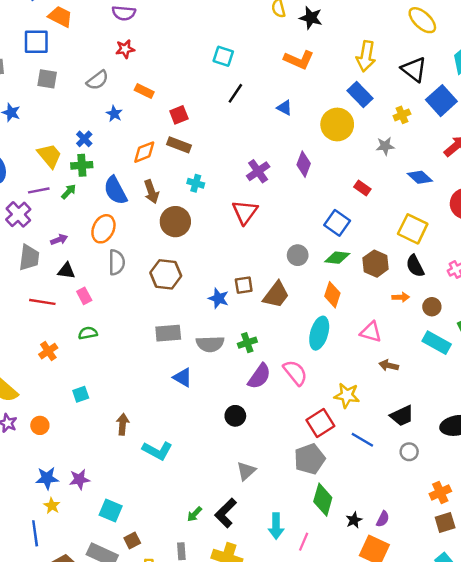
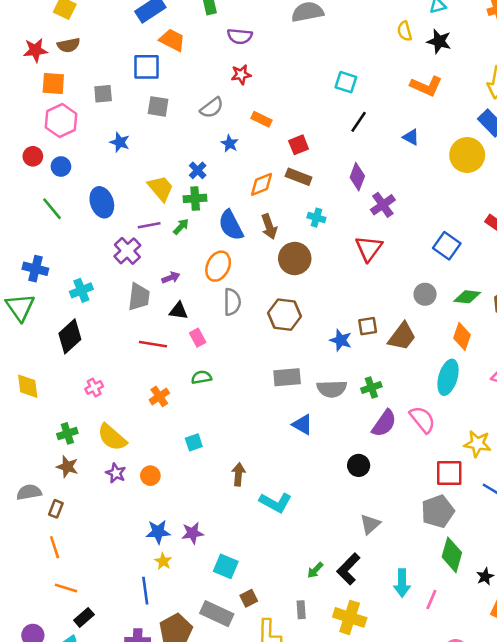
purple diamond: (304, 164) -> (357, 177), moved
blue square: (337, 223) -> (447, 246), moved
red square: (320, 423) -> (449, 473), turned 32

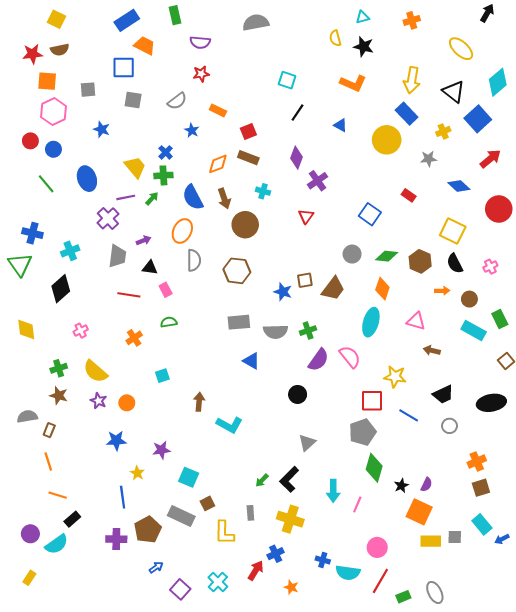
red triangle: (369, 248) -> (306, 216), size x0.7
blue star: (158, 532) -> (116, 441), moved

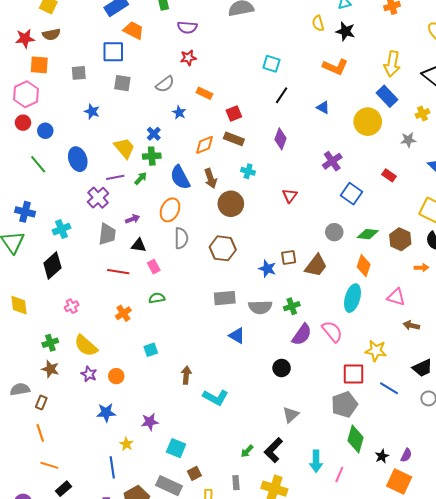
pink hexagon: (53, 112) -> (26, 94), moved
purple cross: (317, 181) -> (332, 161), moved

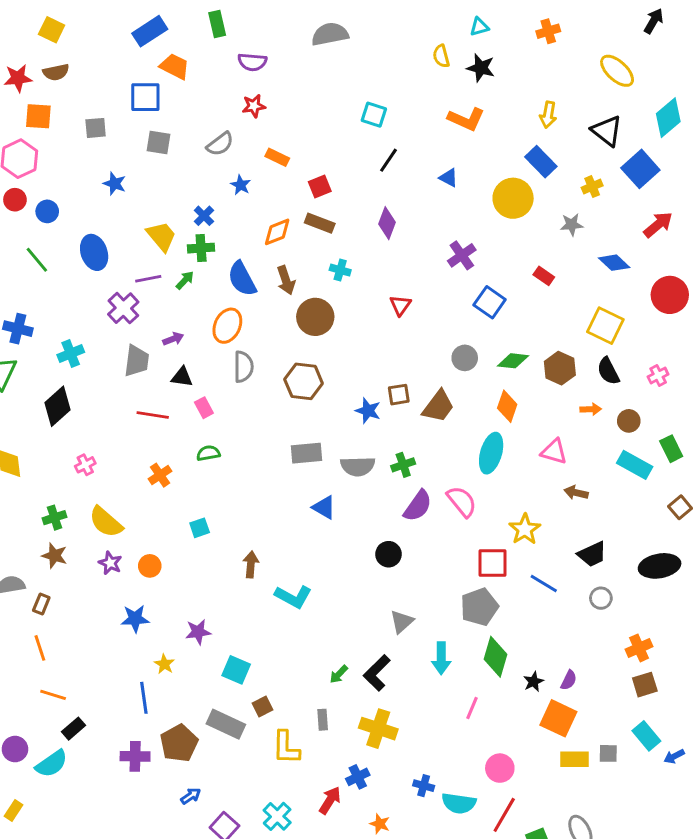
yellow arrow: (392, 64) -> (548, 115), size x0.7
yellow star: (376, 351) -> (525, 529), turned 30
cyan arrow: (316, 461) -> (441, 658), moved

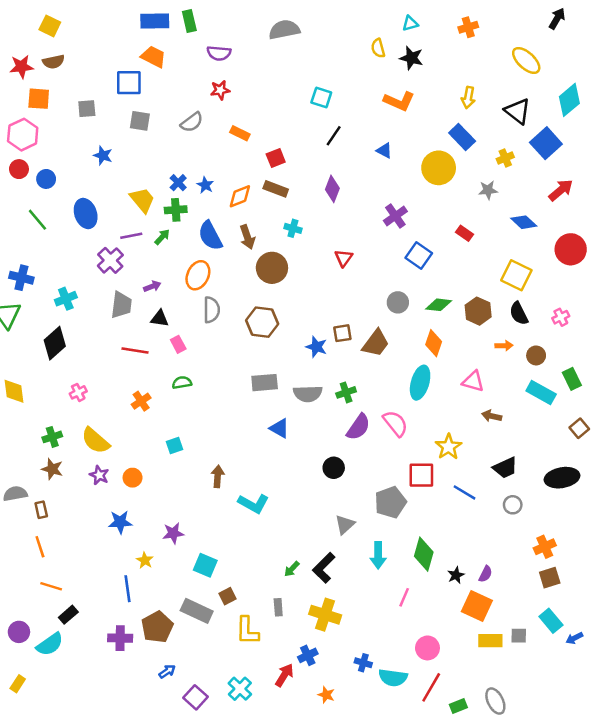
blue rectangle: (150, 31) -> (155, 21), moved, turned 32
blue star: (241, 185) -> (205, 185), moved
brown rectangle: (41, 604) -> (41, 510), turned -35
gray pentagon: (479, 607) -> (390, 502), moved

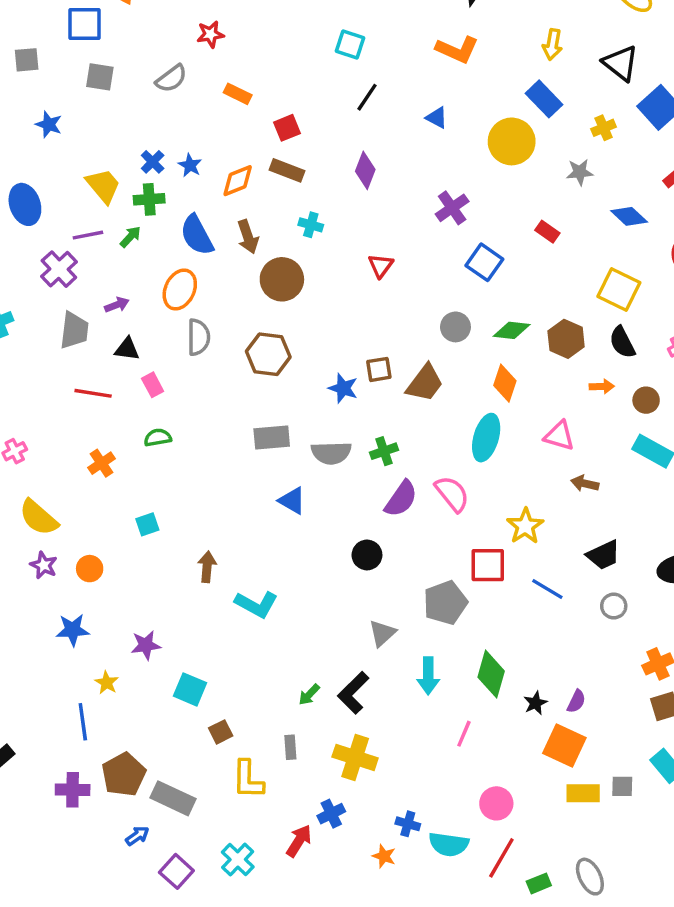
gray rectangle: (197, 611) -> (173, 798), moved
orange star: (326, 695) -> (384, 856), moved

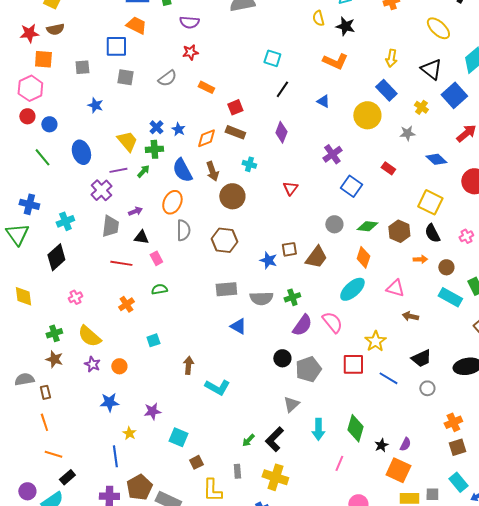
yellow cross: (604, 128) -> (421, 107), turned -32
cyan ellipse: (486, 438) -> (352, 289), turned 32
gray pentagon: (445, 603) -> (308, 369), moved

